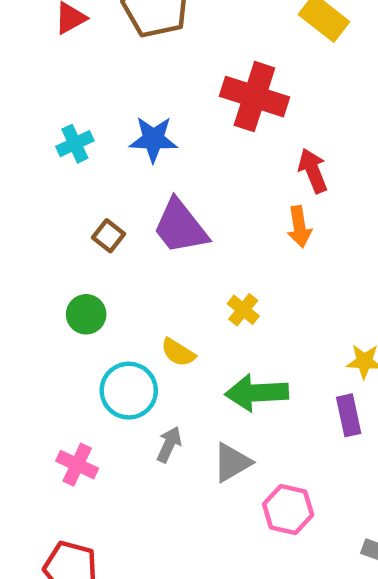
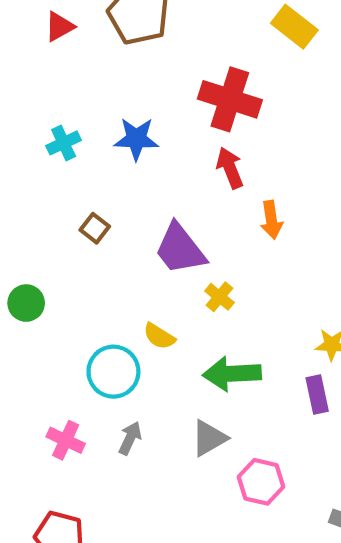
red arrow: (313, 171) -> (230, 168), moved
purple trapezoid: (180, 227) -> (180, 249), moved
green circle: (86, 314) -> (26, 303), moved
gray arrow: (169, 444) -> (130, 438), moved

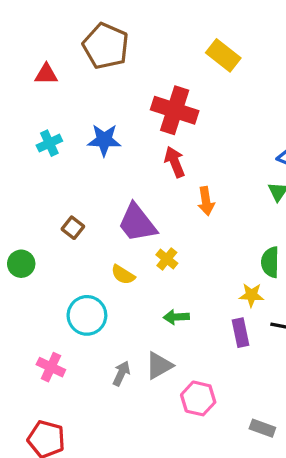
red triangle: (59, 27) -> (46, 74), moved, turned 30
brown square: (95, 228) -> (73, 228), moved
yellow semicircle: (159, 336) -> (123, 275), moved
green arrow: (232, 374) -> (176, 317), size x0.6
gray arrow: (130, 438) -> (121, 373), moved

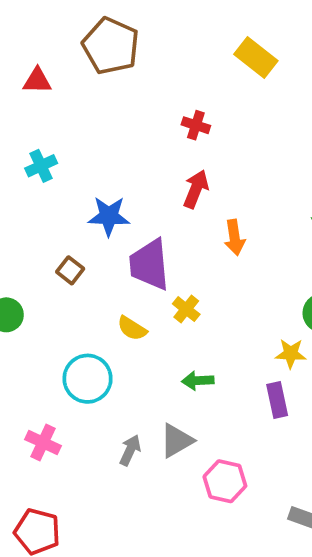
red cross: (175, 110) -> (196, 125), size x0.5
blue star: (104, 140) -> (109, 216), moved
red arrow: (175, 162) -> (196, 189), turned 44
purple trapezoid: (137, 223) -> (149, 265), turned 33

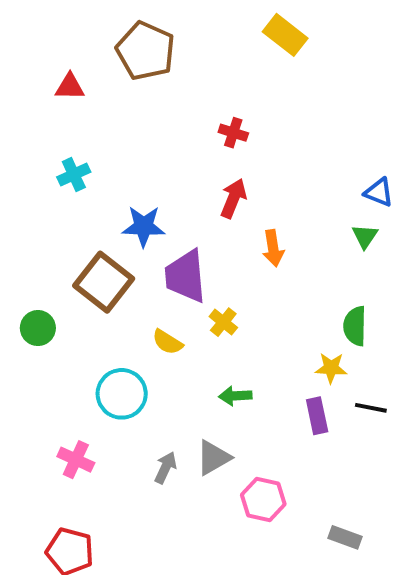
yellow rectangle: (256, 57) -> (285, 35), moved
brown square: (70, 270) -> (104, 282), size x2.0

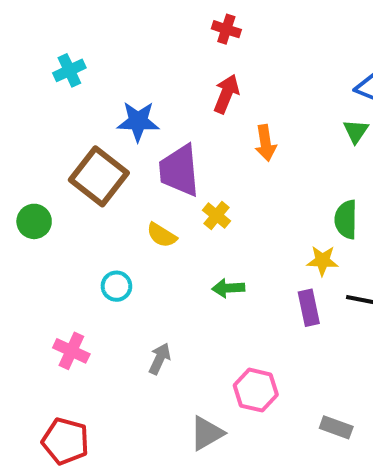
cyan circle: (122, 394) -> (116, 286), size x0.6
gray triangle: (213, 458) -> (207, 433), moved

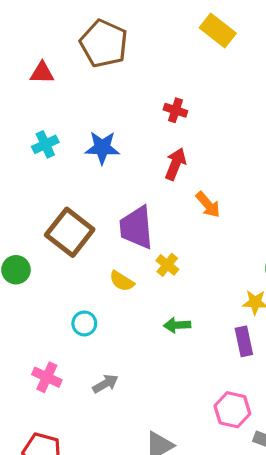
blue star: (138, 121) -> (102, 148), moved
orange arrow: (266, 143) -> (208, 205), turned -32
gray arrow: (160, 359) -> (105, 384), moved, turned 35
pink hexagon: (256, 390) -> (232, 410), moved

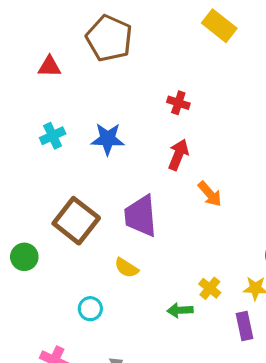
yellow cross: (167, 265) -> (210, 288), moved

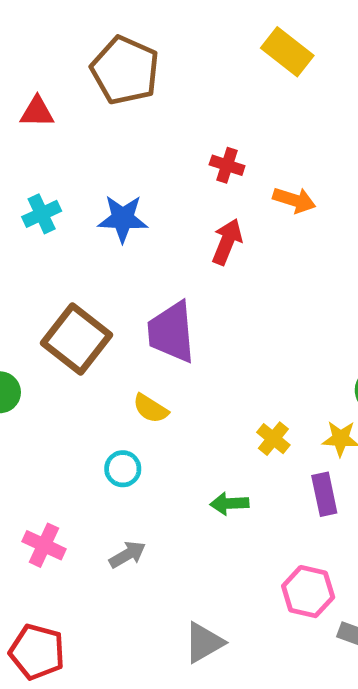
orange arrow: (210, 194) -> (294, 200), moved, turned -32
cyan circle: (90, 309) -> (123, 469), moved
green arrow: (180, 310) -> (229, 504), moved

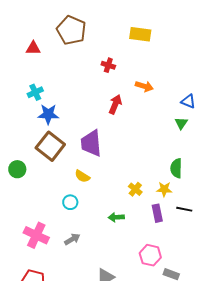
yellow rectangle: (287, 52) -> (140, 34), moved, turned -30
red cross: (227, 165) -> (108, 65), moved
blue star: (123, 219) -> (48, 114), moved
pink cross: (44, 545) -> (36, 235), size x1.4

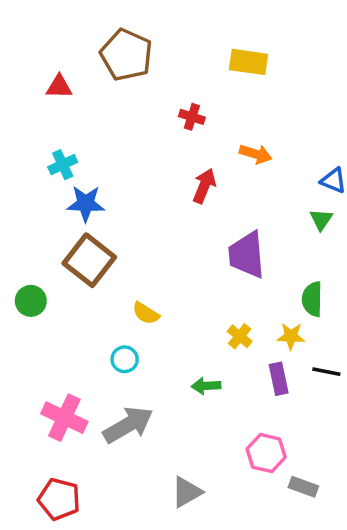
purple trapezoid: (91, 143) -> (247, 255), moved
gray arrow: (72, 239) -> (128, 425), size x1.8

